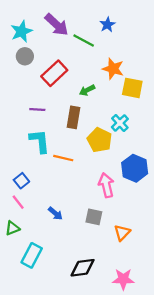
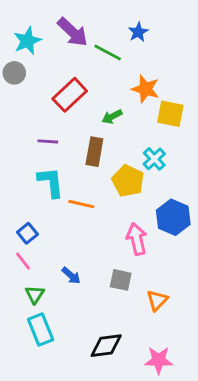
gray circle: (25, 56) -> (14, 73), moved
green triangle: (12, 228) -> (35, 295), moved, turned -35
cyan rectangle: (32, 255) -> (41, 330), turned -50

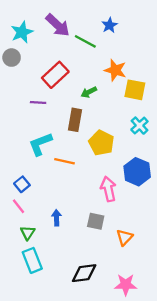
purple line: (48, 141) -> (38, 102), moved
cyan cross: (154, 159) -> (139, 126), moved
cyan L-shape: (51, 182) -> (40, 144), turned -105
blue arrow: (71, 276) -> (56, 218), turned -133

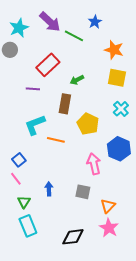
orange star: (115, 70) -> (114, 50), moved
pink star: (126, 285) -> (109, 228), moved, turned 30

